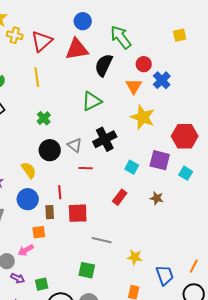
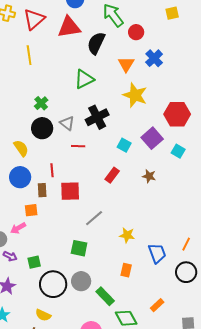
red circle: (144, 64) -> (136, 32), moved
green cross: (44, 118) -> (41, 103), moved
purple square: (160, 160) -> (152, 138), turned 35
gray line: (102, 240) -> (94, 218), turned -54

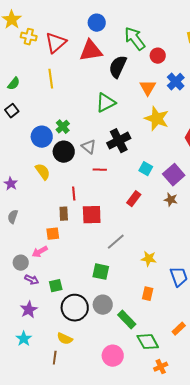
purple square: (152, 138) -> (174, 175), moved
blue circle: (20, 177) -> (42, 137), moved

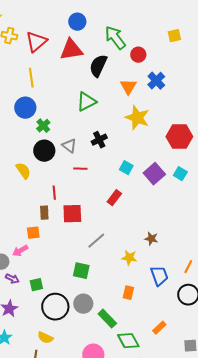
blue circle: (42, 137) -> (25, 108), moved
black cross: (119, 141) -> (99, 140), size x0.7
brown star: (171, 200) -> (151, 239), moved

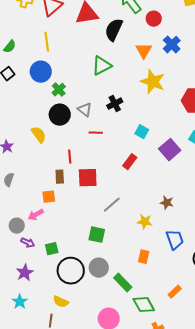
purple square: (154, 174) -> (170, 150), moved

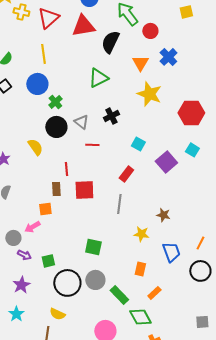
gray line: (112, 205) -> (119, 204), moved, turned -42
orange rectangle: (175, 292) -> (154, 293), moved

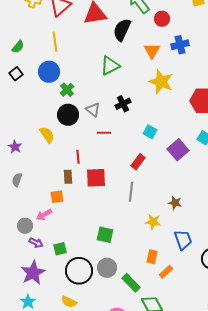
blue cross: (168, 57) -> (180, 45), turned 30
purple star: (21, 285) -> (33, 273), size x1.4
orange rectangle: (154, 293) -> (166, 272), moved

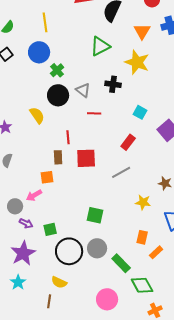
yellow star: (161, 82) -> (137, 62), moved
black cross: (123, 104) -> (113, 84), turned 35
gray line: (131, 192) -> (121, 172), turned 54

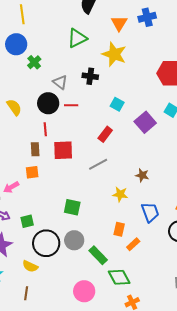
black circle: (58, 95) -> (48, 103), moved
orange square: (47, 177) -> (32, 172), moved
yellow semicircle: (59, 282) -> (30, 266), moved

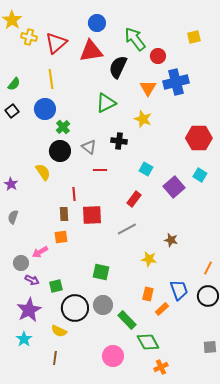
blue cross: (147, 17) -> (176, 82), size x1.4
yellow star: (114, 54) -> (143, 119), size x0.7
black circle: (48, 103) -> (60, 151), moved
blue trapezoid: (150, 212) -> (179, 290), moved

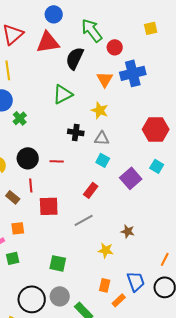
gray triangle: (89, 147) -> (102, 138), moved, turned -35
black circle: (60, 151) -> (28, 158), moved
brown rectangle: (64, 214) -> (13, 197), moved, turned -48
green square: (56, 286) -> (13, 258), moved

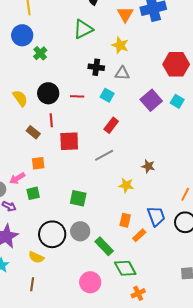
cyan square: (103, 160) -> (107, 95), moved
purple square: (131, 178) -> (151, 100), moved

